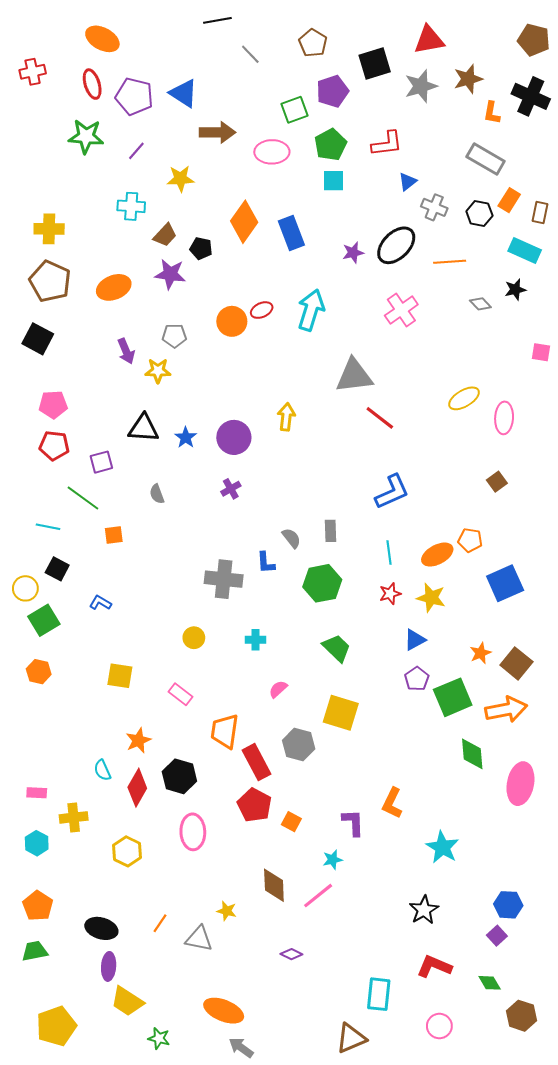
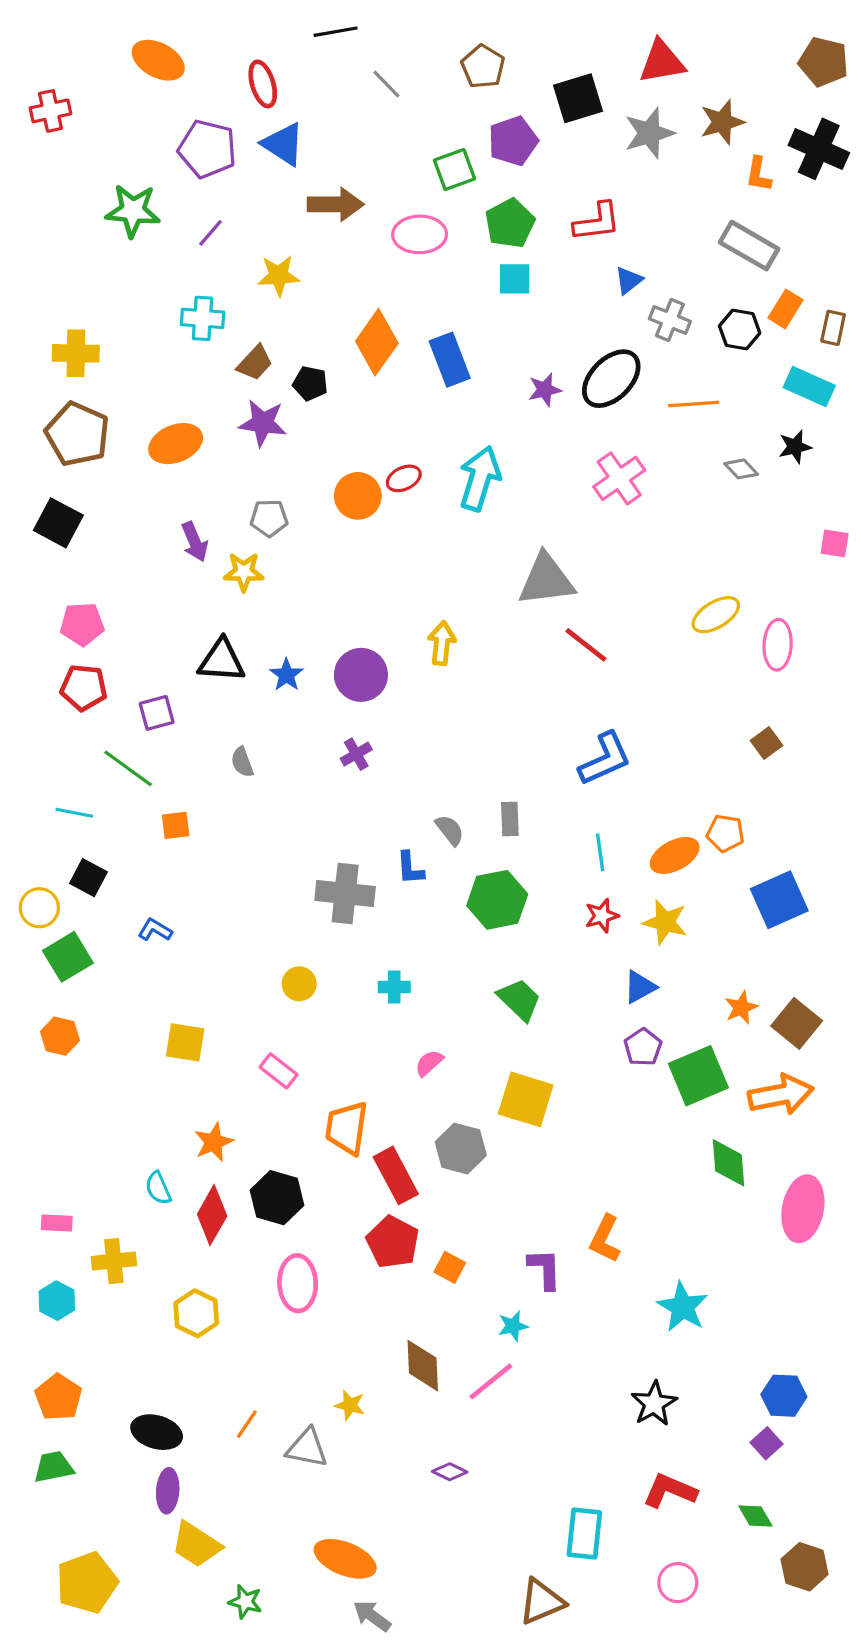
red ellipse: (92, 84) -> (263, 84), moved

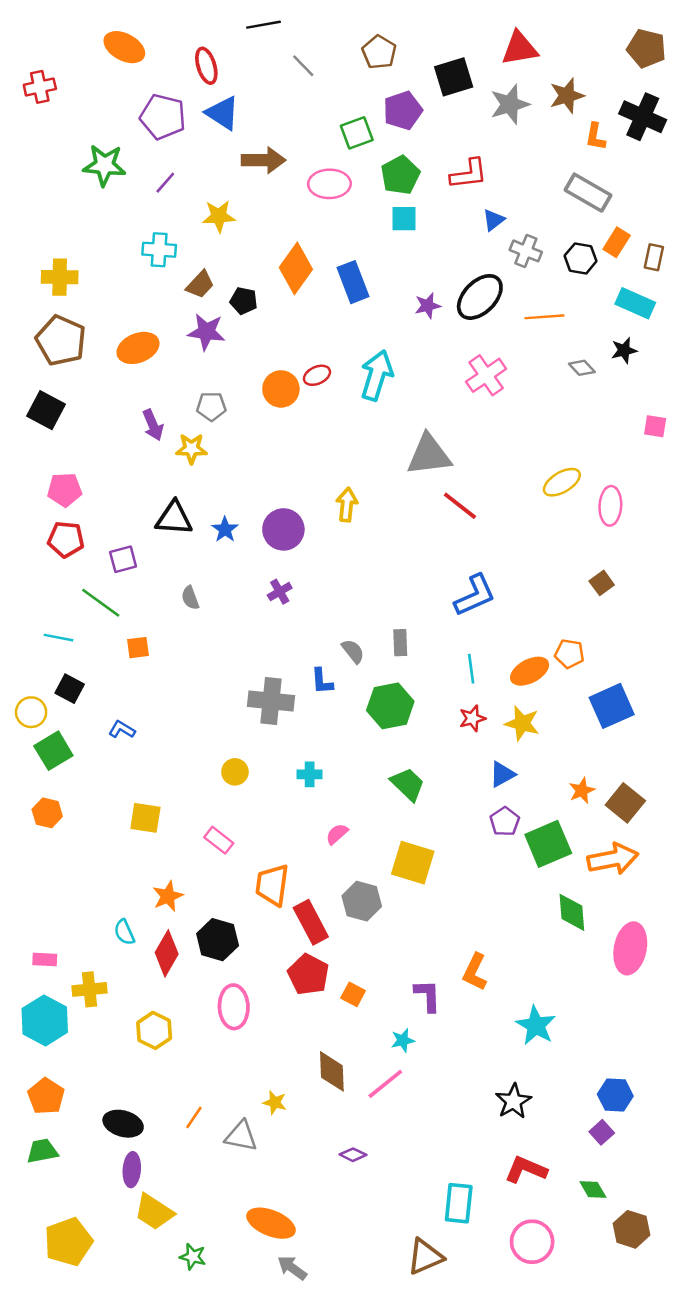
cyan hexagon: (57, 1301) -> (45, 1020), size x1.6
pink circle: (678, 1583) -> (532, 1242), size x1.4

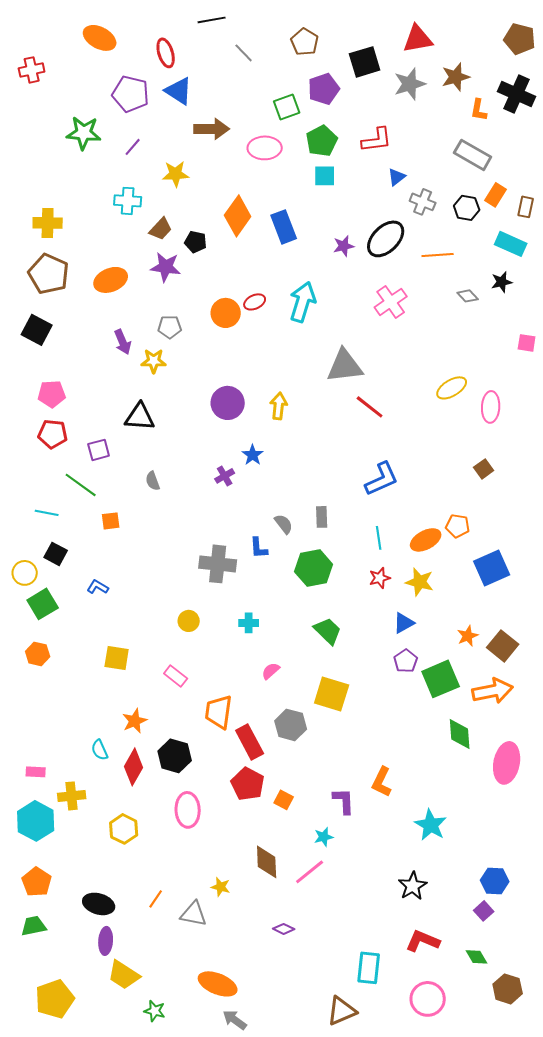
blue star: (225, 529) -> (253, 455), moved
purple circle: (283, 529) -> (228, 403), moved

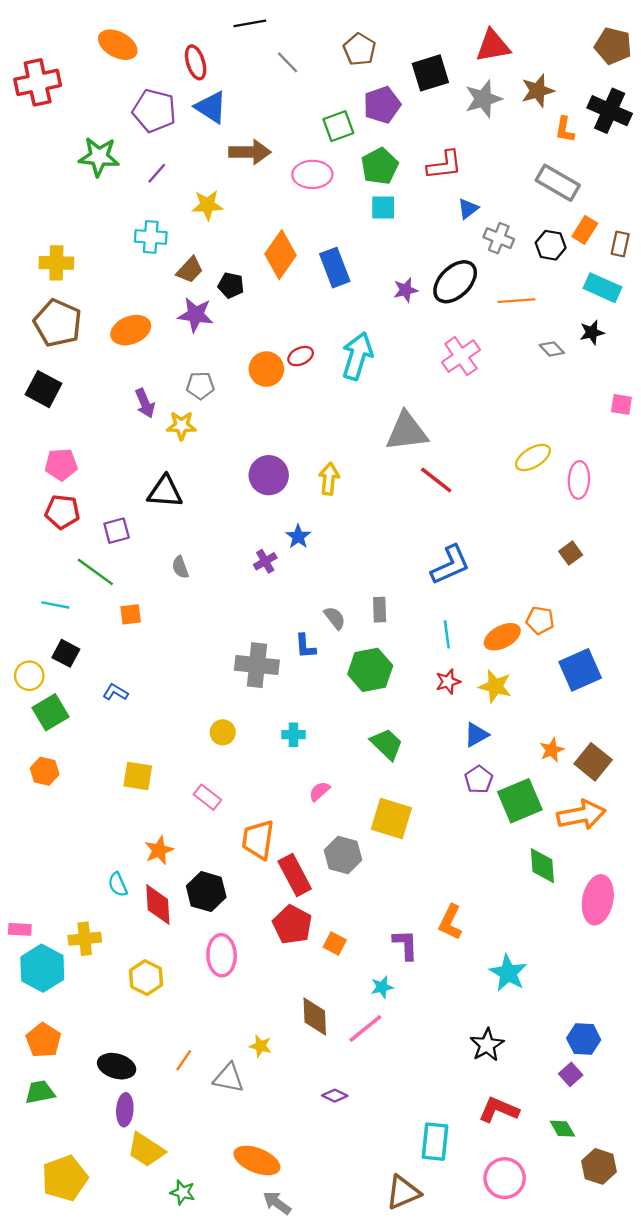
red cross: (32, 70) -> (38, 82), size x1.5
red diamond: (134, 767) -> (158, 905), turned -33
pink rectangle: (36, 772) -> (20, 929), moved

